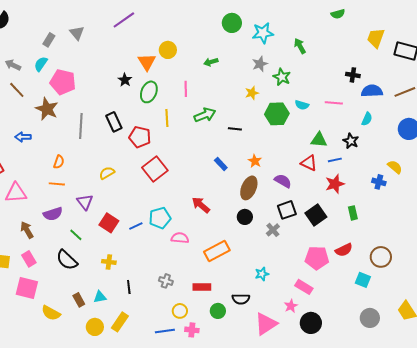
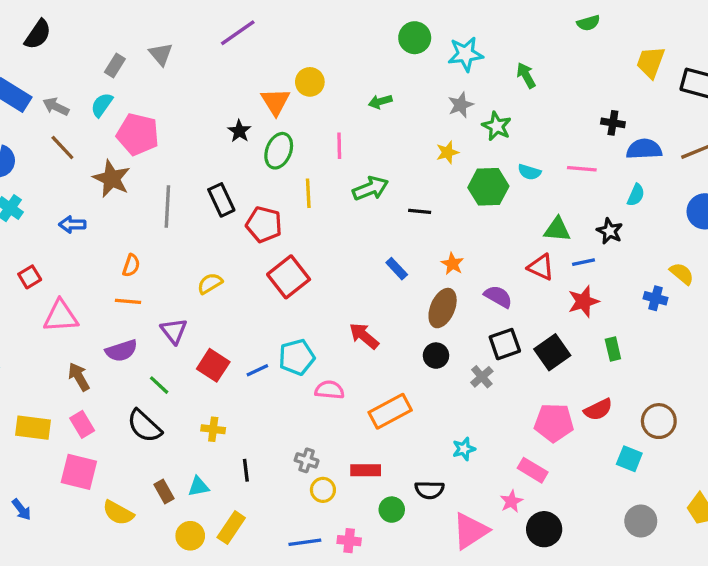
yellow circle: (180, 311) -> (323, 490), moved

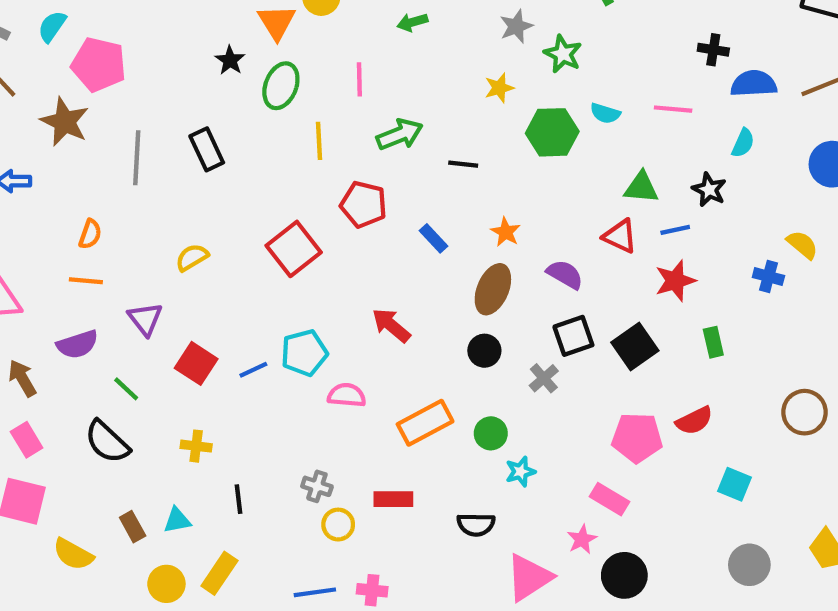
red pentagon: (264, 224) -> (364, 204), moved
brown circle: (659, 421) -> (804, 412), moved
green circle: (392, 510) -> (491, 433), moved

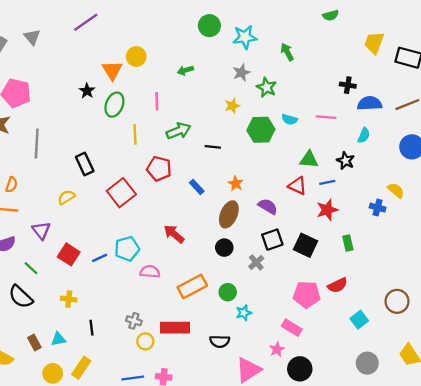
black rectangle: (207, 149) -> (85, 164), moved
black square: (635, 346) -> (305, 245), turned -30
brown circle: (804, 412) -> (397, 301), moved
cyan square: (735, 484) -> (359, 320), turned 30
red rectangle: (393, 499) -> (175, 328), size x1.4

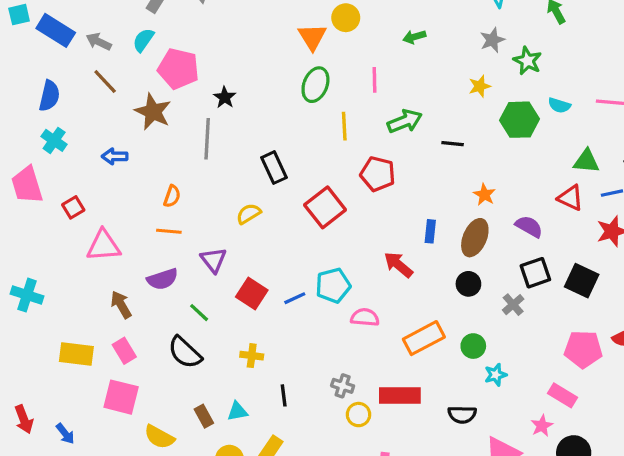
black star: (87, 91) -> (225, 97), moved
blue rectangle: (197, 187) -> (430, 231), moved, turned 49

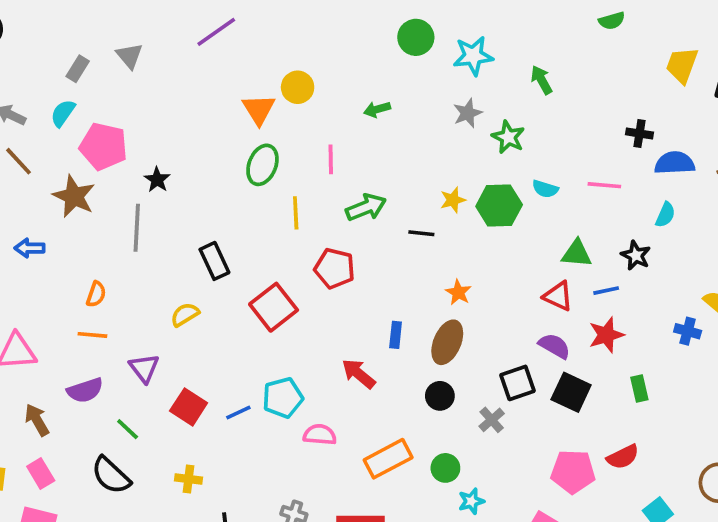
yellow star: (480, 86) -> (453, 200), moved
purple semicircle: (529, 226) -> (554, 346), moved

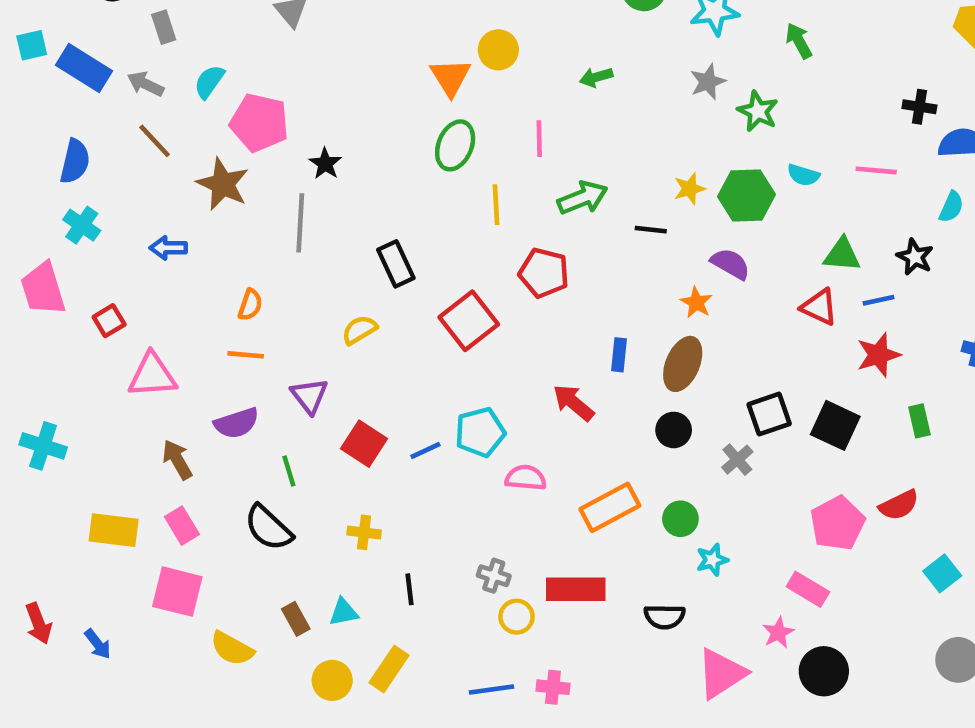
gray rectangle: (78, 69) -> (164, 27), moved, turned -50
purple semicircle: (554, 346) -> (731, 264), moved
green line: (128, 429) -> (289, 471), turned 30
pink pentagon: (573, 472) -> (837, 523), turned -30

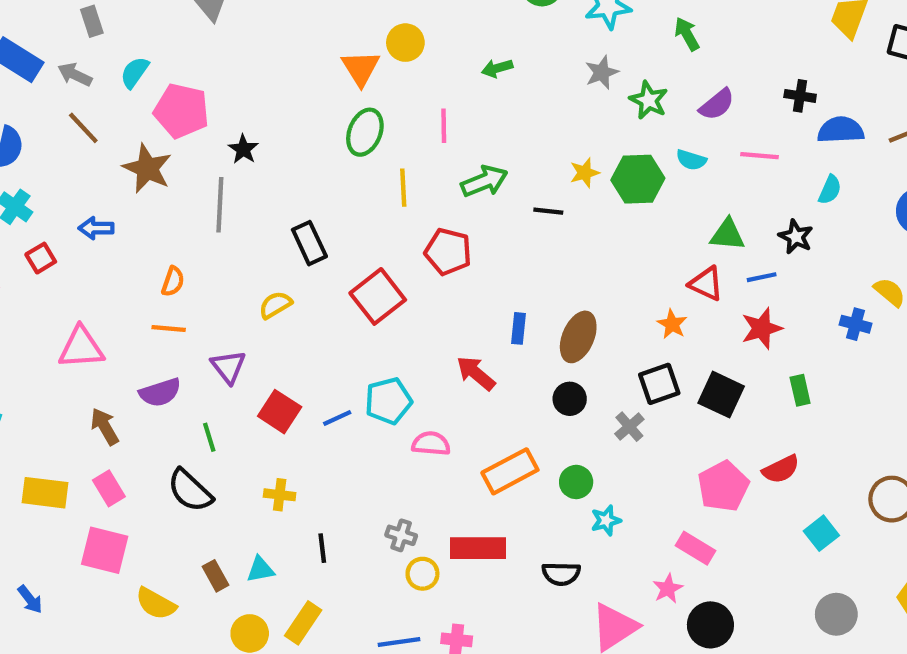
purple semicircle: (731, 264) -> (717, 104), moved, turned 111
orange star: (696, 302) -> (672, 324), moved
red square: (109, 321) -> (41, 258), moved

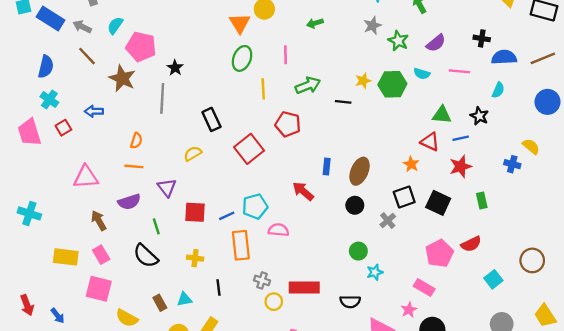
red square: (280, 412) -> (195, 212), turned -30
orange rectangle: (510, 471) -> (241, 245), moved, turned -68

